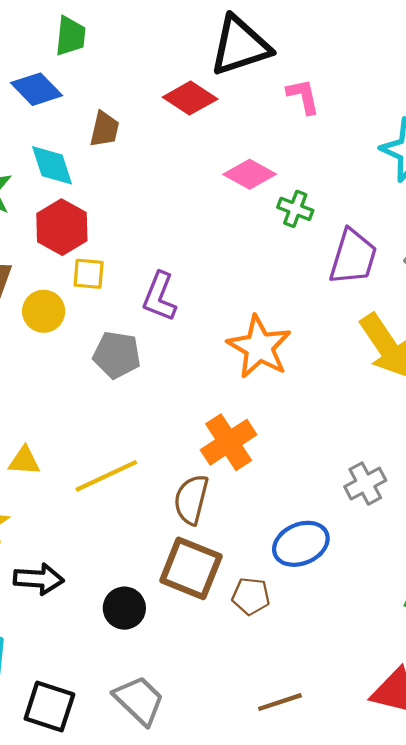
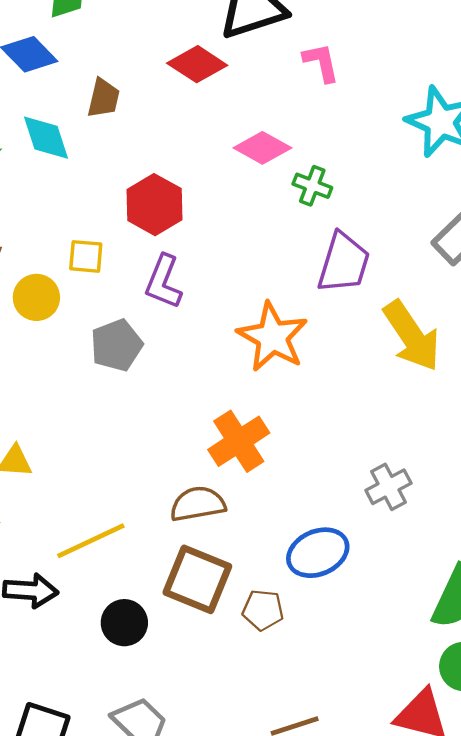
red hexagon: (62, 227) -> (155, 205), moved
purple trapezoid: (353, 257) -> (344, 263), moved
gray pentagon: (117, 355) -> (116, 345), turned -30
yellow line: (106, 476) -> (91, 541), moved
brown semicircle: (191, 500) -> (198, 504), turned 66

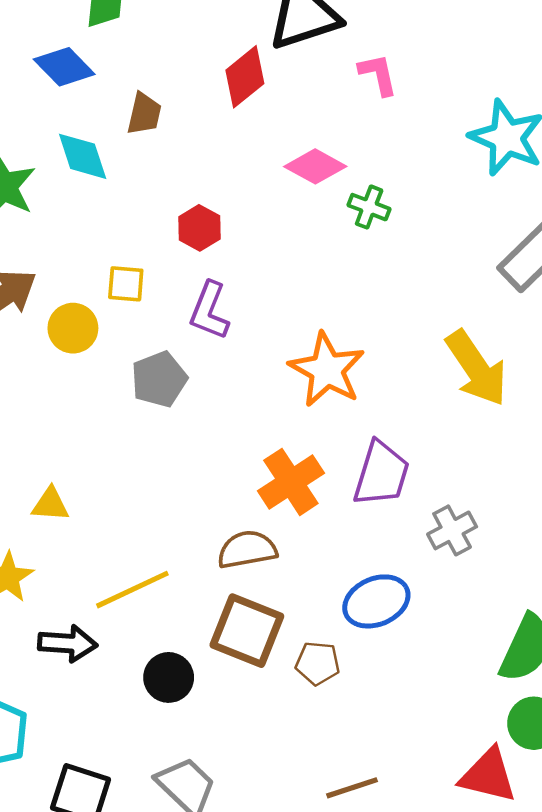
red diamond: (197, 64) -> (245, 77), turned -72
red hexagon: (155, 205) -> (199, 228), size x0.7
purple trapezoid: (344, 263) -> (381, 474), moved

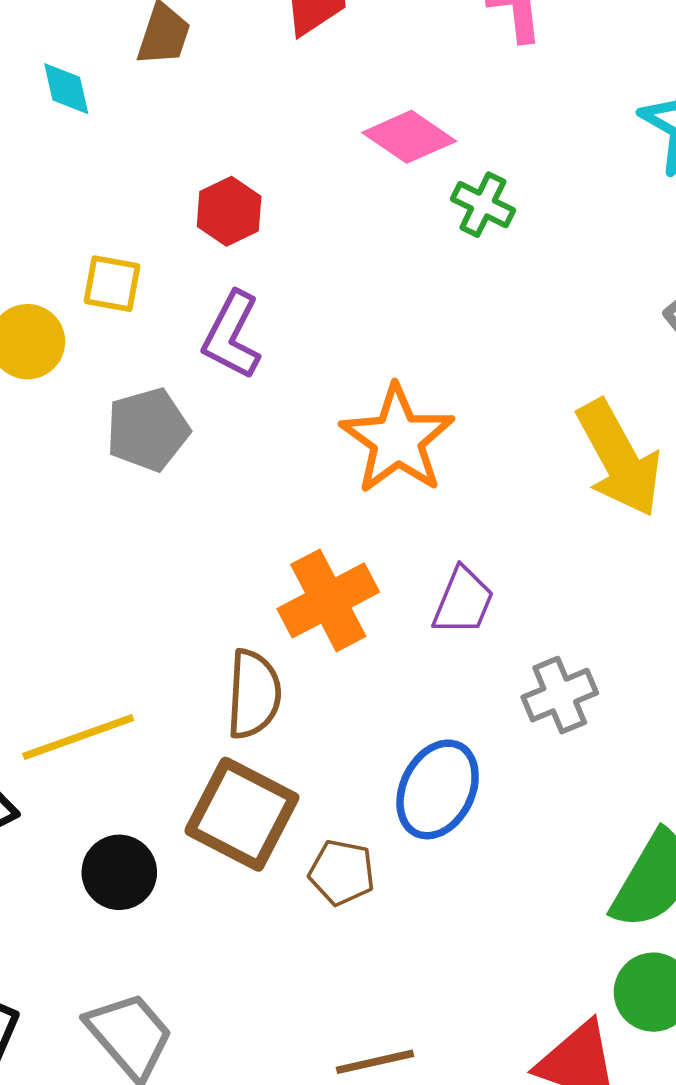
cyan diamond: (83, 156) -> (66, 89), size x0.7
purple trapezoid: (381, 474) -> (463, 601), size x0.7
brown semicircle: (247, 550) -> (254, 694), turned 98
blue ellipse: (376, 601) -> (438, 789), turned -46

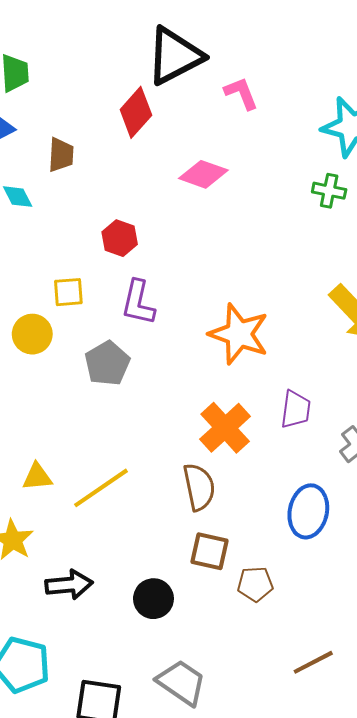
green cross: (483, 205) -> (329, 191), moved
yellow line: (78, 737) -> (101, 488), moved
brown square: (242, 814) -> (209, 551), size x0.7
brown pentagon: (342, 872) -> (255, 584), moved

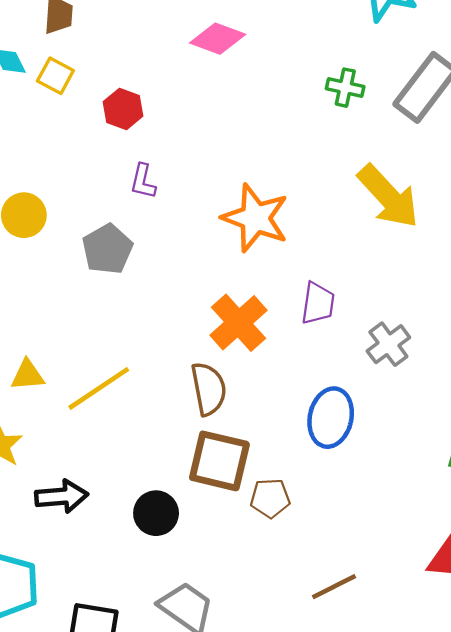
green cross: (329, 191) -> (345, 88), moved
yellow square: (68, 292) -> (55, 76), moved, turned 32
purple L-shape: (138, 303) -> (143, 181), size x0.7
brown square: (209, 551) -> (219, 461), size x1.4

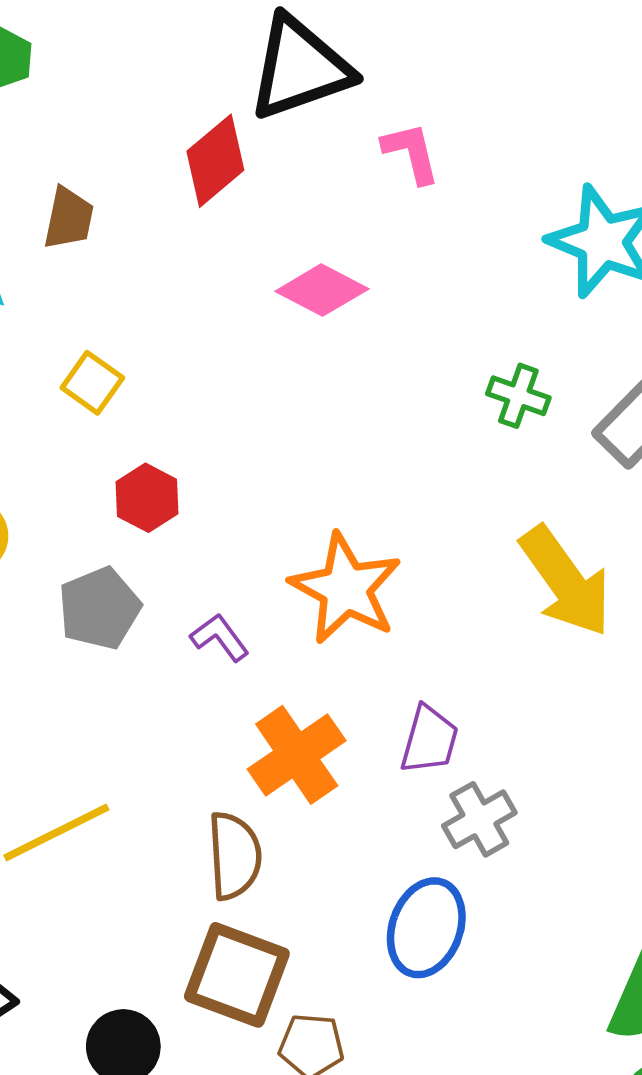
yellow square: (55, 76) -> (92, 383), moved
red hexagon: (123, 109) -> (147, 498), moved
purple L-shape: (143, 181) -> (220, 637), moved, turned 123
gray cross: (388, 344) -> (479, 819), moved

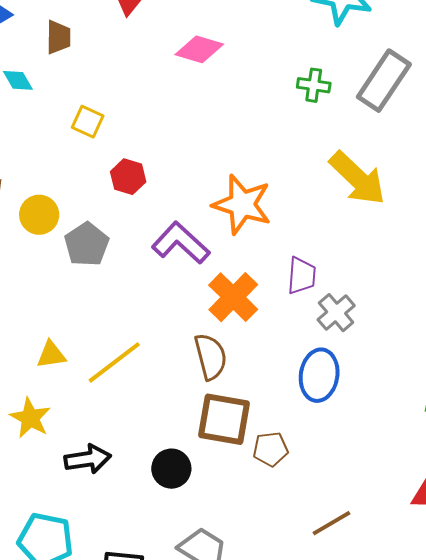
gray pentagon: (99, 608) -> (87, 244), moved
purple L-shape: (220, 637) -> (181, 243), size x1.8

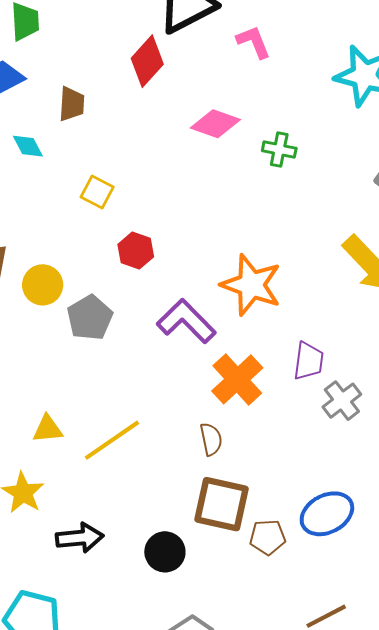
green cross: (314, 85) -> (279, 149), moved
brown semicircle: (211, 357) -> (211, 439), size x0.7
blue ellipse: (319, 375) -> (327, 514), moved, turned 51

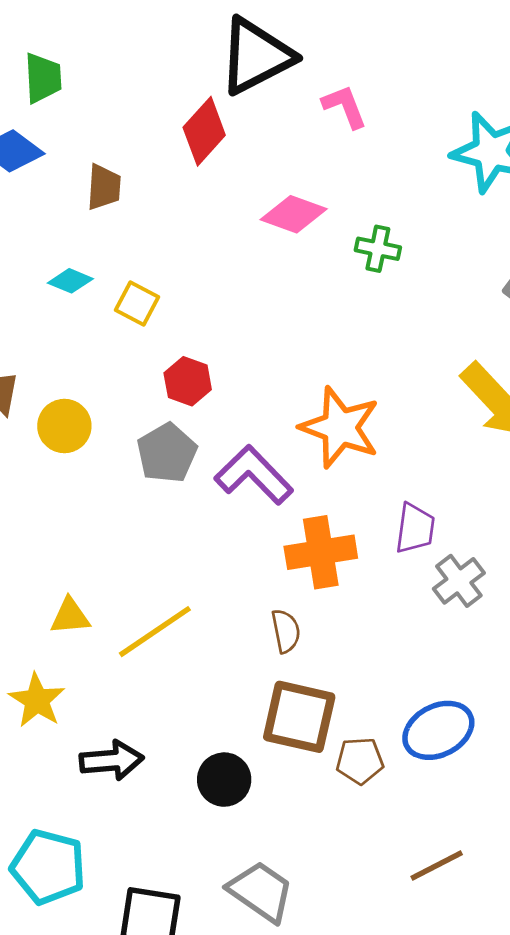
cyan diamond: (28, 146) -> (70, 281), moved, turned -40
gray pentagon: (90, 318) -> (167, 453), moved
orange cross: (237, 379) -> (321, 552), turned 33

